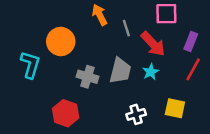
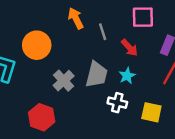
red arrow: (153, 44) -> (129, 48), size x0.7
gray cross: (87, 77) -> (64, 81), turned 30
white cross: (136, 114) -> (117, 103), moved, turned 30

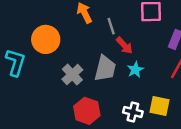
red arrow: (129, 48) -> (124, 45), moved
white cross: (117, 103) -> (133, 112), moved
red hexagon: (42, 117) -> (87, 111), moved

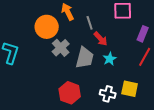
orange circle: (46, 39) -> (47, 27), moved
gray cross: (72, 75) -> (61, 48), moved

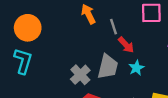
orange circle: (47, 27) -> (28, 28), moved
gray cross: (61, 48) -> (80, 75), moved

